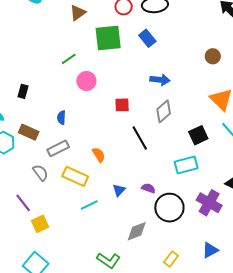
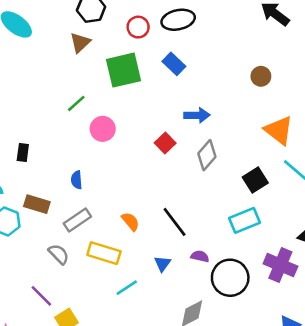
red square: (122, 105) -> (165, 143), moved, turned -35
black line: (140, 138) -> (175, 222), moved

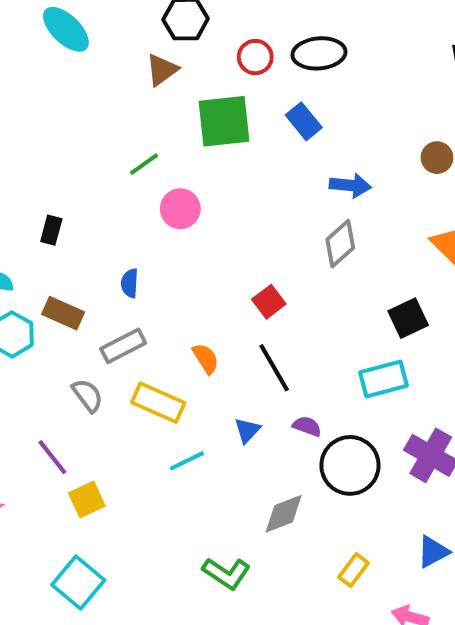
blue arrow: (197, 115) -> (350, 185), moved
red square: (165, 143) -> (269, 302), moved
gray diamond: (207, 155) -> (340, 244), moved

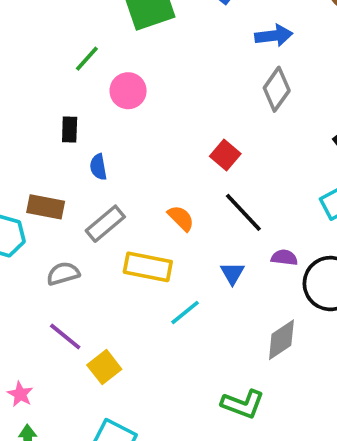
black rectangle: (51, 230) -> (70, 130), moved
gray semicircle: (87, 395) -> (63, 274), moved, turned -56

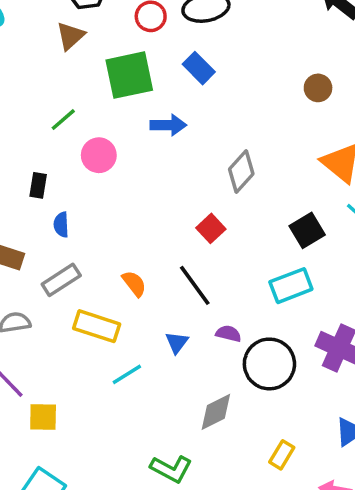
blue arrow: (274, 36) -> (168, 125), moved
red square: (225, 155) -> (211, 228), moved
yellow square: (104, 367) -> (43, 417), turned 32

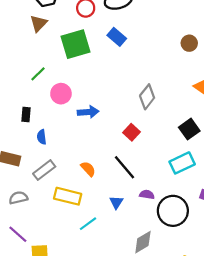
blue arrow: (168, 125) -> (88, 112), moved

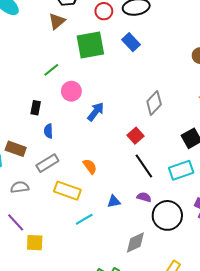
blue arrow: (88, 112) -> (96, 112), turned -54
black line: (124, 167) -> (144, 166), moved
blue triangle: (116, 202) -> (114, 201), turned 40

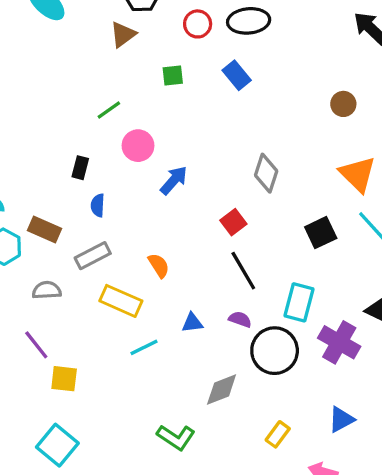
green square: (90, 45) -> (173, 75), size x0.5
gray diamond: (154, 103) -> (266, 173), turned -30
cyan rectangle: (181, 170) -> (299, 302), moved, turned -60

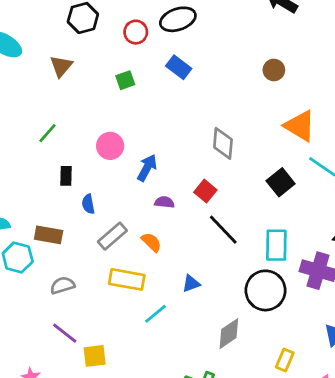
brown triangle: (123, 35) -> (61, 66), moved
green line: (109, 110) -> (48, 133), moved
gray rectangle: (93, 256) -> (112, 236), moved
purple semicircle: (240, 319) -> (164, 202), moved

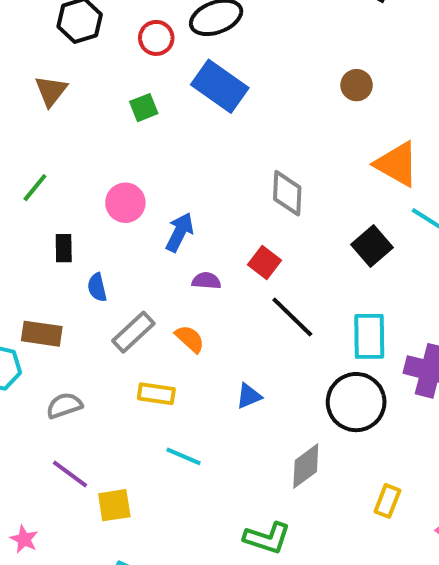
blue rectangle: (179, 67) -> (220, 86), size x1.5
yellow rectangle: (127, 279) -> (156, 394), size x0.7
cyan line: (155, 314) -> (184, 456), moved, turned 65

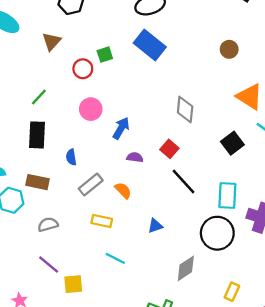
red circle: (156, 38) -> (83, 69), moved
black rectangle: (64, 248) -> (37, 135), moved, size x1.6

